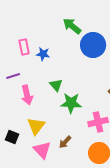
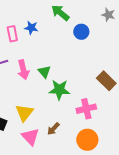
blue circle: (93, 45) -> (81, 32), size x0.6
blue star: (43, 54) -> (31, 28), moved
pink arrow: (27, 95) -> (23, 70), moved

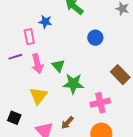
blue circle: (81, 32) -> (95, 38), moved
pink rectangle: (12, 34) -> (29, 37), moved
yellow triangle: (24, 113) -> (38, 96), moved

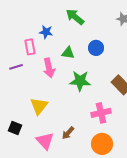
pink arrow: (37, 64) -> (49, 68), moved
green triangle: (58, 66) -> (68, 53), moved, turned -40
green star: (73, 84) -> (80, 81), moved

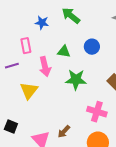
blue star: (46, 32) -> (42, 23), moved
yellow triangle: (39, 106) -> (29, 91), moved
pink cross: (101, 113) -> (97, 112), turned 30

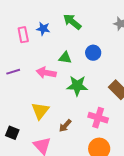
pink rectangle: (26, 46) -> (23, 35), moved
pink arrow: (45, 67) -> (46, 73), turned 114
yellow triangle: (29, 91) -> (40, 111), moved
brown arrow: (64, 132) -> (65, 126), moved

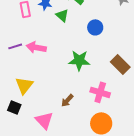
green triangle: (65, 58) -> (62, 15), moved, turned 32
pink arrow: (46, 73) -> (36, 47), moved
yellow triangle: (40, 111) -> (24, 85), moved

